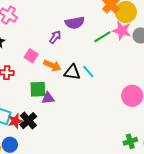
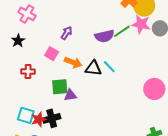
purple semicircle: (75, 23) -> (104, 36), moved
purple arrow: (55, 37) -> (66, 33), moved
black cross: (28, 121) -> (52, 118), turned 30

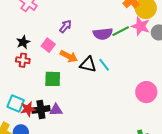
black star: (18, 41) -> (23, 42), moved
purple triangle: (70, 95) -> (56, 110), moved

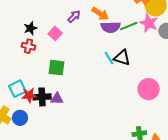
orange arrow: (69, 56) -> (100, 14), moved
black triangle: (88, 64) -> (122, 58), moved
cyan square: (16, 104) -> (17, 89), turned 36

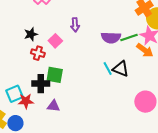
orange arrow: (100, 14) -> (145, 50), moved
purple arrow: (74, 16) -> (75, 25), turned 128
red cross: (28, 46) -> (38, 53), moved
black cross: (42, 97) -> (41, 84), moved

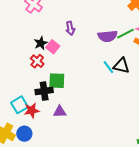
black star: (31, 34) -> (41, 43), moved
red cross: (38, 53) -> (37, 61), turned 32

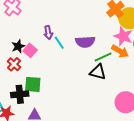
green line: (125, 34) -> (103, 57), moved
cyan line: (108, 67) -> (59, 43), moved

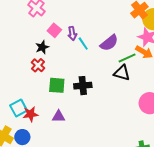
purple semicircle: (85, 42) -> (109, 43), turned -36
pink square: (30, 50) -> (54, 30), moved
black cross: (20, 94) -> (83, 86), moved

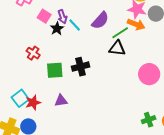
black star: (42, 47) -> (57, 29), moved

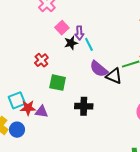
purple semicircle: (100, 20) -> (99, 69), moved, turned 72
black triangle: (117, 48) -> (114, 76), moved
black cross: (80, 67) -> (84, 106), moved
purple triangle: (61, 101) -> (42, 112), moved

